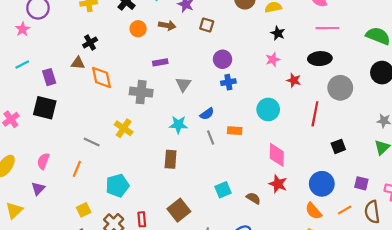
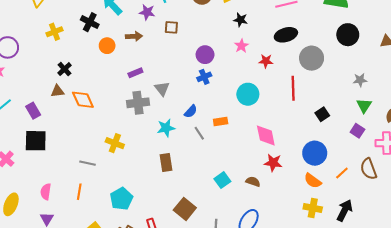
purple circle: (223, 59) -> (205, 55), moved
gray cross: (141, 92) -> (138, 103), moved
purple square: (361, 183) -> (357, 131), moved, turned 32

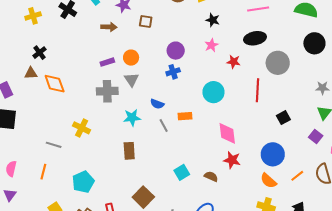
orange circle: (107, 46) -> (131, 58), moved
blue semicircle: (191, 111) -> (157, 104), turned 64

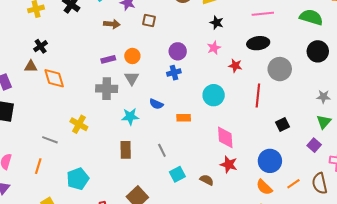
gray line: (164, 126) -> (162, 150), moved

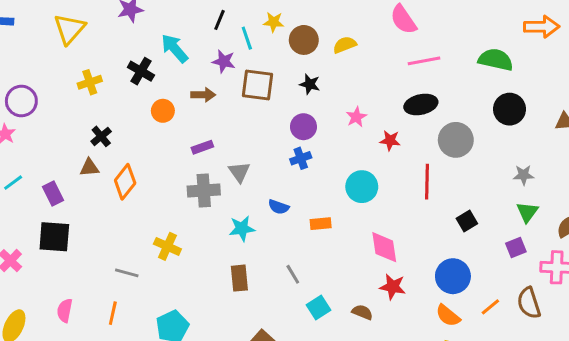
brown square: (149, 20) -> (257, 85), size x1.6
black star: (217, 23) -> (310, 84), moved
orange circle: (132, 56) -> (163, 111), moved
orange diamond: (54, 78) -> (125, 182), turned 60
purple square: (314, 145) -> (516, 247), turned 32

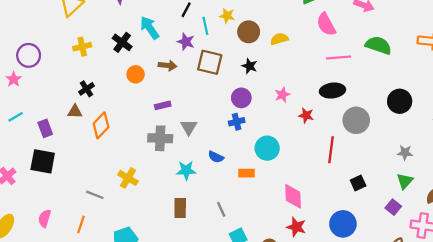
green semicircle: (496, 60) -> (378, 45), moved
cyan circle: (362, 187) -> (267, 148), moved
purple square: (516, 247) -> (393, 207), turned -35

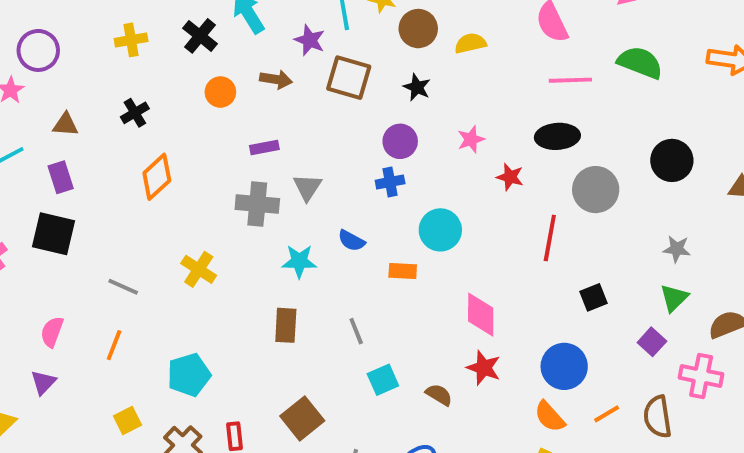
brown triangle: (75, 112) -> (66, 125), moved
gray line: (95, 195) -> (123, 287), moved

